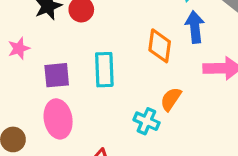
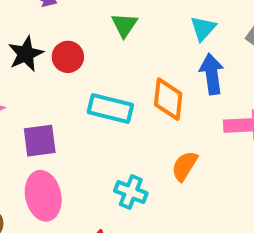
cyan rectangle: (104, 70) -> (110, 109), moved, turned -72
cyan cross: (146, 121) -> (131, 192), moved

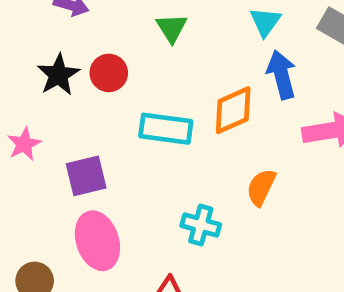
orange diamond: (168, 99) -> (233, 110), turned 66

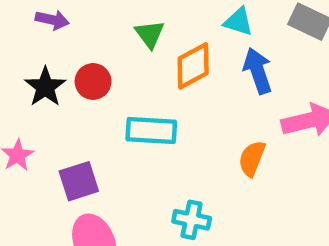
cyan triangle: (265, 22) -> (238, 22), turned -44
orange diamond: (233, 110) -> (193, 66), moved
orange semicircle: (261, 187) -> (252, 158), moved

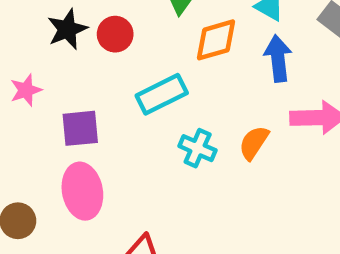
cyan rectangle: (151, 131) -> (162, 94), turned -42
cyan cross: (192, 220) -> (198, 148), moved

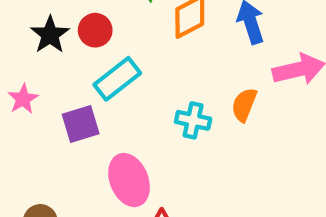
cyan rectangle: (162, 94) -> (117, 79), moved
pink ellipse: (82, 191) -> (129, 180), moved

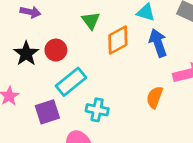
cyan cross: (193, 120) -> (97, 110), moved

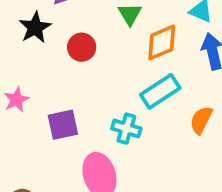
black star: (26, 54) -> (35, 28), moved
cyan rectangle: (71, 82) -> (160, 91), moved

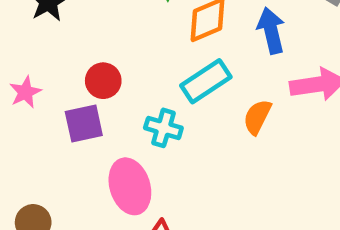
red circle: (82, 47) -> (103, 81), moved

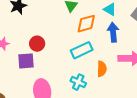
orange semicircle: (257, 117) -> (102, 69), turned 147
cyan cross: (163, 128) -> (78, 82), moved

